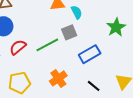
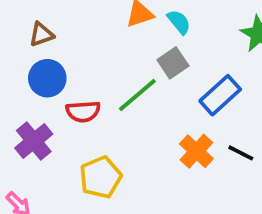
red semicircle: (18, 47) -> (83, 111), turned -132
orange cross: (58, 78) -> (196, 151), moved

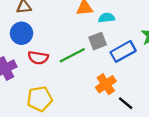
cyan semicircle: (179, 22) -> (107, 18), turned -70
blue rectangle: (220, 95) -> (123, 51), moved
orange cross: (196, 151) -> (106, 84), moved

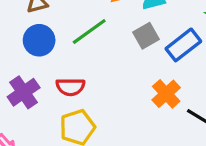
green line: (72, 55) -> (89, 32), moved
red semicircle: (38, 58) -> (70, 87), moved

